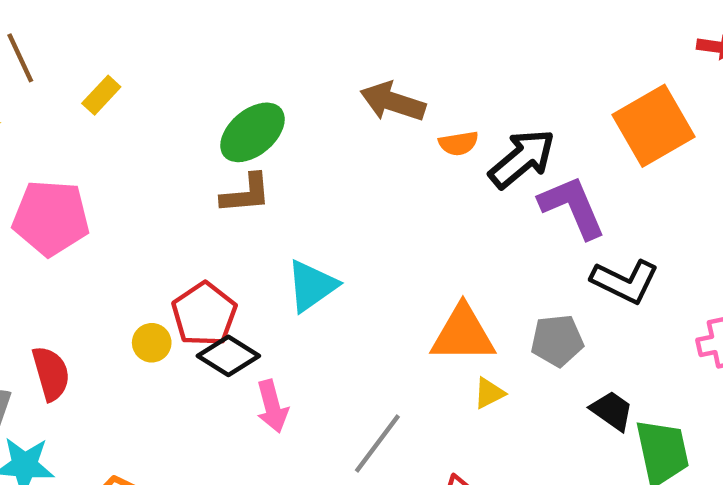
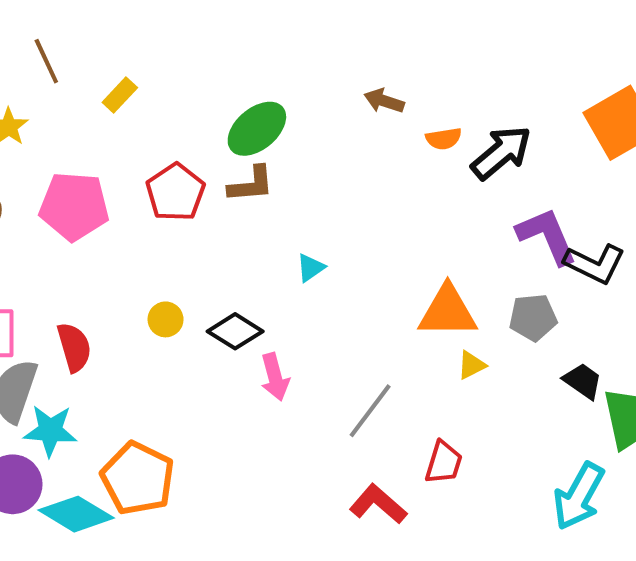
brown arrow: (393, 102) -> (384, 101), size x0.7
purple L-shape: (572, 207) -> (547, 236), moved
cyan triangle: (312, 286) -> (311, 268), size x0.6
red pentagon: (204, 314) -> (175, 192), moved

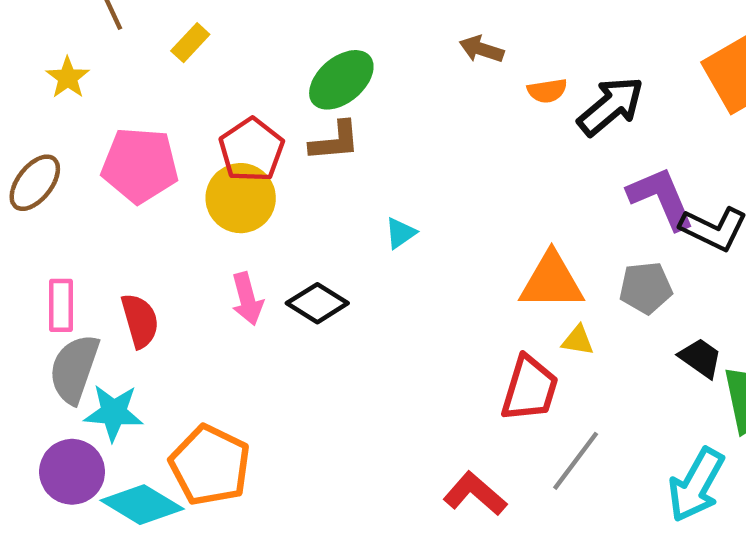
yellow circle: (166, 319) -> (241, 198), moved, size x1.8
yellow triangle: (471, 365) -> (578, 340), turned 36
pink arrow: (275, 377) -> (247, 299), moved
gray line: (370, 411) -> (576, 461), moved
red trapezoid: (444, 462) -> (530, 389), moved, size x1.4

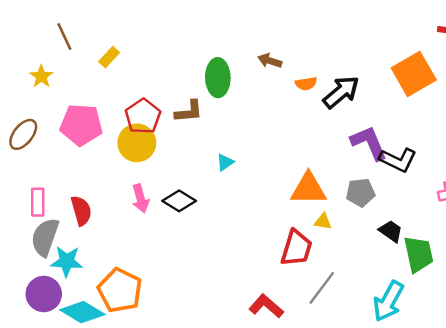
green ellipse: (341, 80) -> (218, 78), moved, turned -51

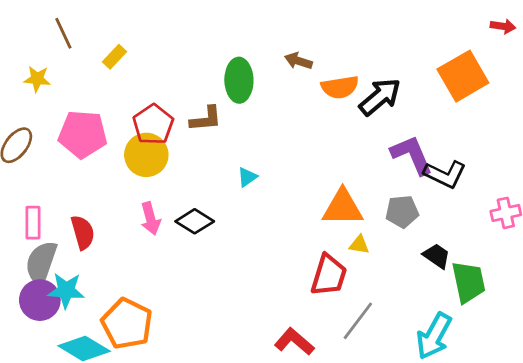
yellow star: (41, 76) -> (37, 79), turned -30
orange semicircle: (306, 84) -> (340, 87), size x1.5
purple circle: (44, 294) -> (40, 300), moved

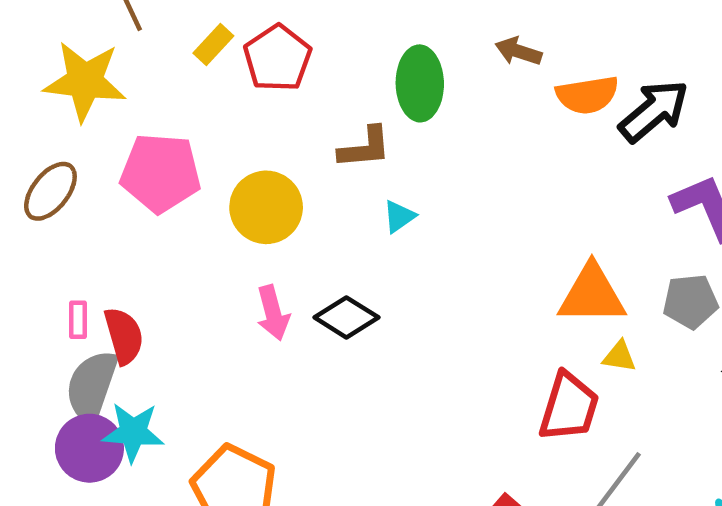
yellow star: (37, 79) -> (85, 81), size x1.8
red pentagon: (153, 124) -> (278, 58), moved
cyan triangle: (247, 177) -> (399, 217), moved
pink rectangle: (33, 223) -> (78, 320), size x0.7
red semicircle: (83, 232) -> (124, 336), moved

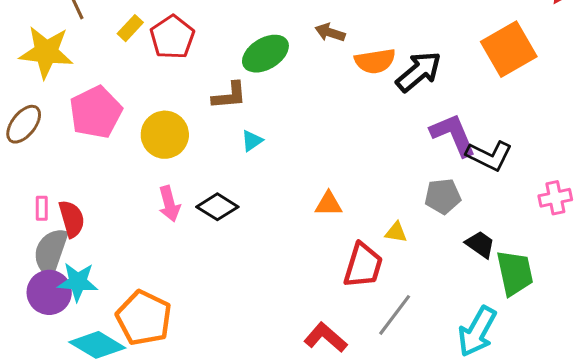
green ellipse: (420, 83) -> (265, 54), turned 60
pink pentagon: (161, 173) -> (96, 112), turned -30
orange triangle: (592, 294) -> (329, 204), moved, size x0.6

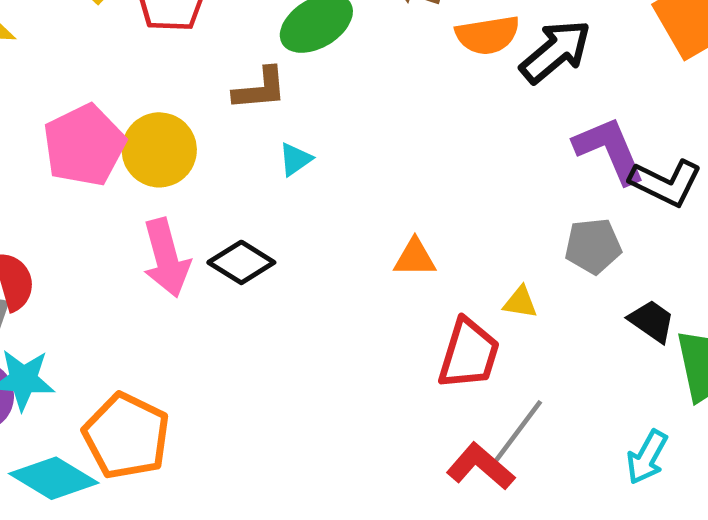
pink pentagon: (96, 112) -> (84, 145), moved
pink arrow: (169, 204) -> (166, 258), size x1.4
cyan arrow: (477, 331) -> (647, 457), size x0.7
red L-shape: (326, 337) -> (480, 466), moved

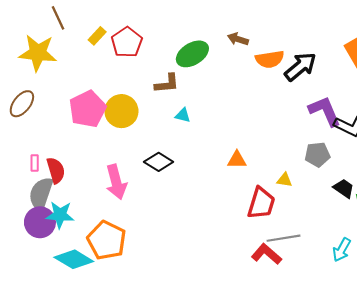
cyan triangle: (295, 159) -> (183, 115), turned 49
pink arrow: (166, 258) -> (116, 182), moved
gray line: (518, 431) -> (283, 238), turned 44

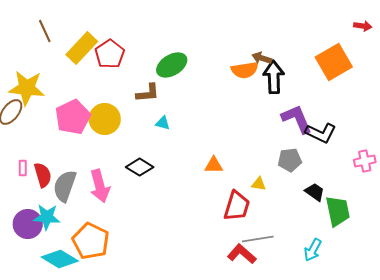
yellow rectangle: (97, 36) -> (82, 48), size x1.8
brown arrow: (238, 39) -> (262, 58), moved
yellow star: (38, 53) -> (27, 88), moved
black arrow: (300, 67) -> (274, 77), turned -52
gray semicircle: (41, 194) -> (65, 186), moved

